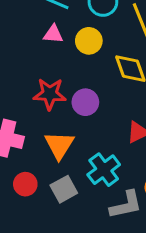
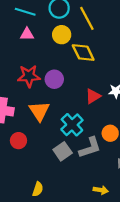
yellow circle: (89, 41) -> (62, 35), moved
gray square: (64, 189) -> (63, 151), moved

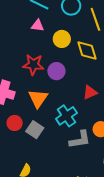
yellow circle: (62, 35) -> (62, 39), moved
gray square: (63, 151) -> (35, 130), moved, turned -30

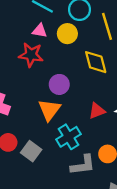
yellow circle: (62, 39) -> (67, 34), moved
red star: (33, 65) -> (31, 55), moved
orange triangle: (38, 98) -> (49, 110), moved

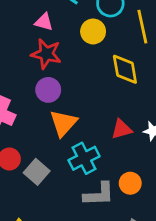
pink triangle: (40, 31) -> (44, 22), moved
purple circle: (59, 84) -> (48, 90), moved

